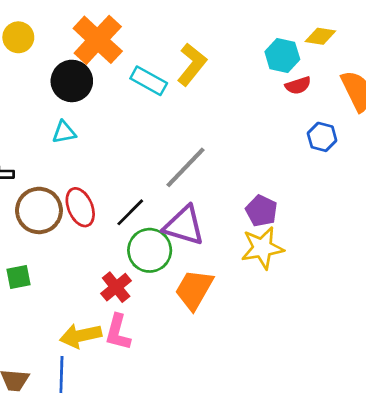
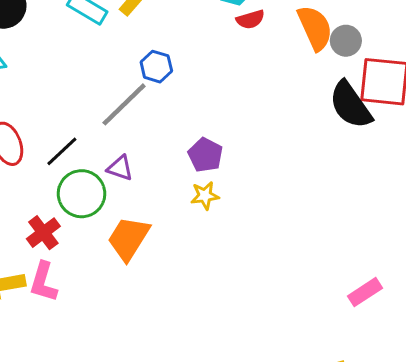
blue hexagon: (322, 137) -> (156, 67), moved
purple triangle: (184, 226) -> (120, 168), size x0.6
yellow star: (262, 248) -> (205, 196), size x0.6

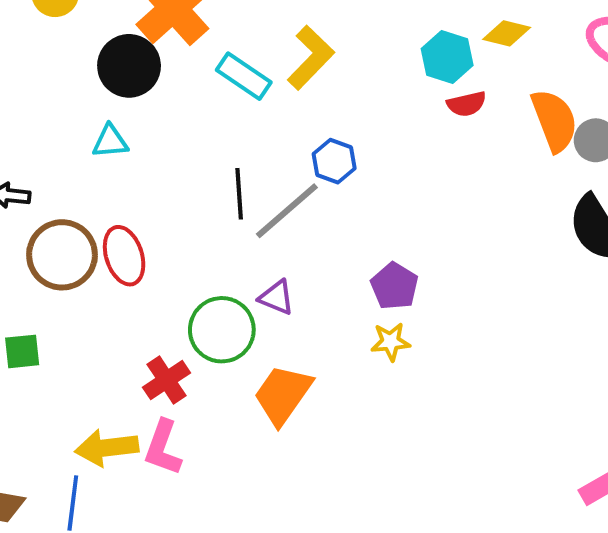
black line: (62, 151) -> (239, 194), moved, turned -54

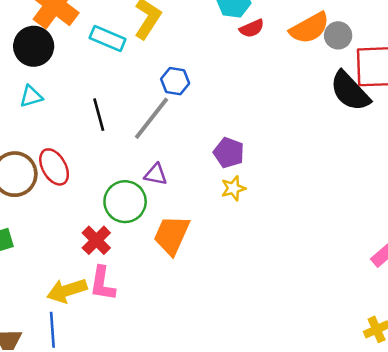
orange semicircle: (554, 120) -> (309, 28), turned 93
black line: (239, 194) -> (99, 115), moved

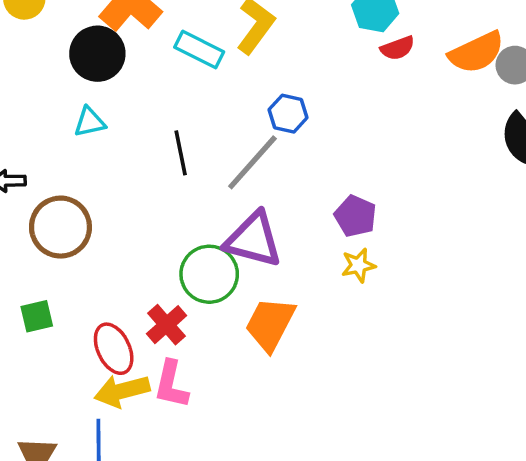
red ellipse: (54, 167) -> (114, 349), moved
purple triangle: (156, 174) -> (253, 240), size x1.8

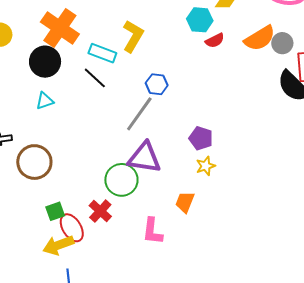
black line: (181, 153) -> (95, 78), moved, turned -30
green square: (37, 316) -> (55, 211), moved
orange trapezoid: (270, 324) -> (185, 202), moved, size x0.7
pink L-shape: (171, 384) -> (152, 231), moved
yellow arrow: (122, 391) -> (58, 245), moved

